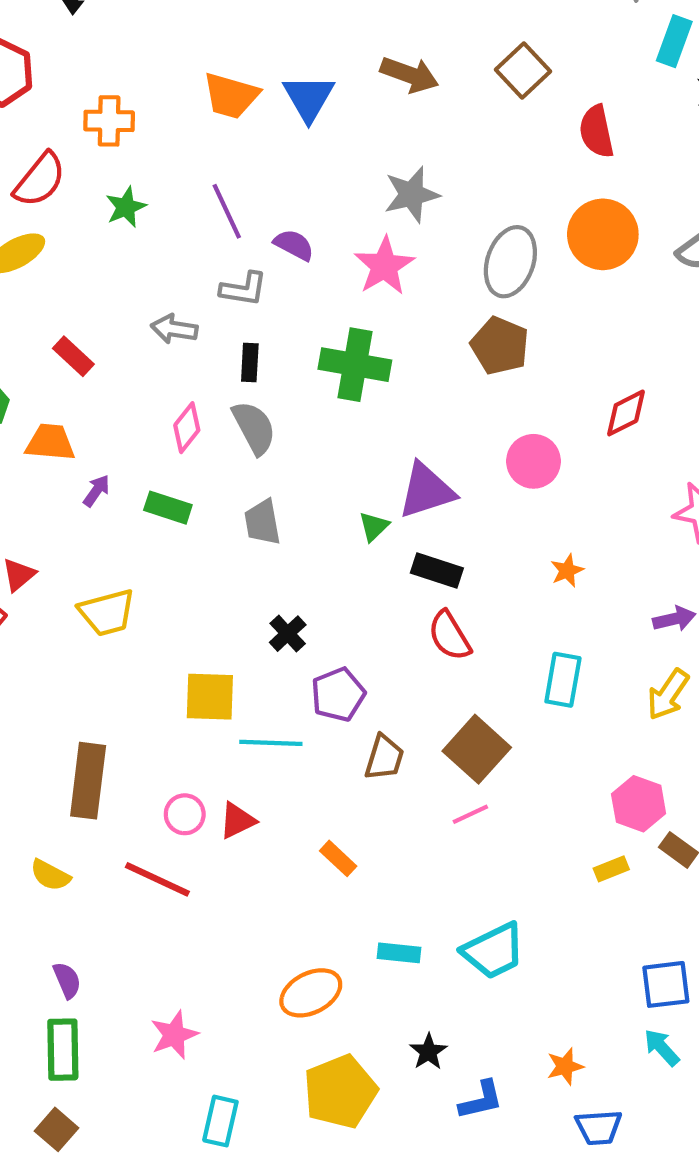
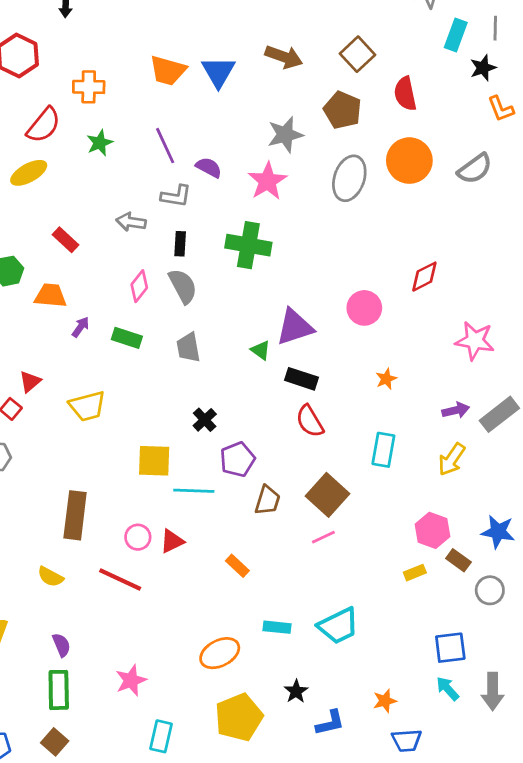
brown pentagon: (500, 346) -> (342, 110), moved
green triangle: (374, 526) -> (261, 350), turned -40

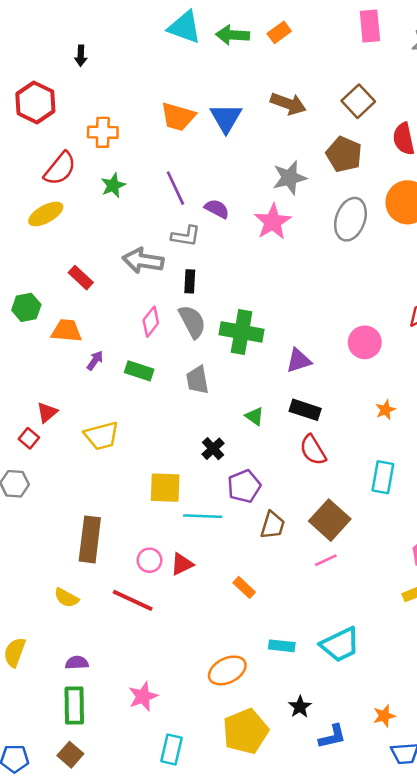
gray arrow: (131, 222) -> (143, 261), size x1.4
green cross: (248, 245) -> (242, 332), moved
purple triangle: (295, 327) -> (299, 361), size x0.7
green triangle: (261, 350) -> (255, 416), moved
purple semicircle: (61, 645) -> (77, 663), turned -70

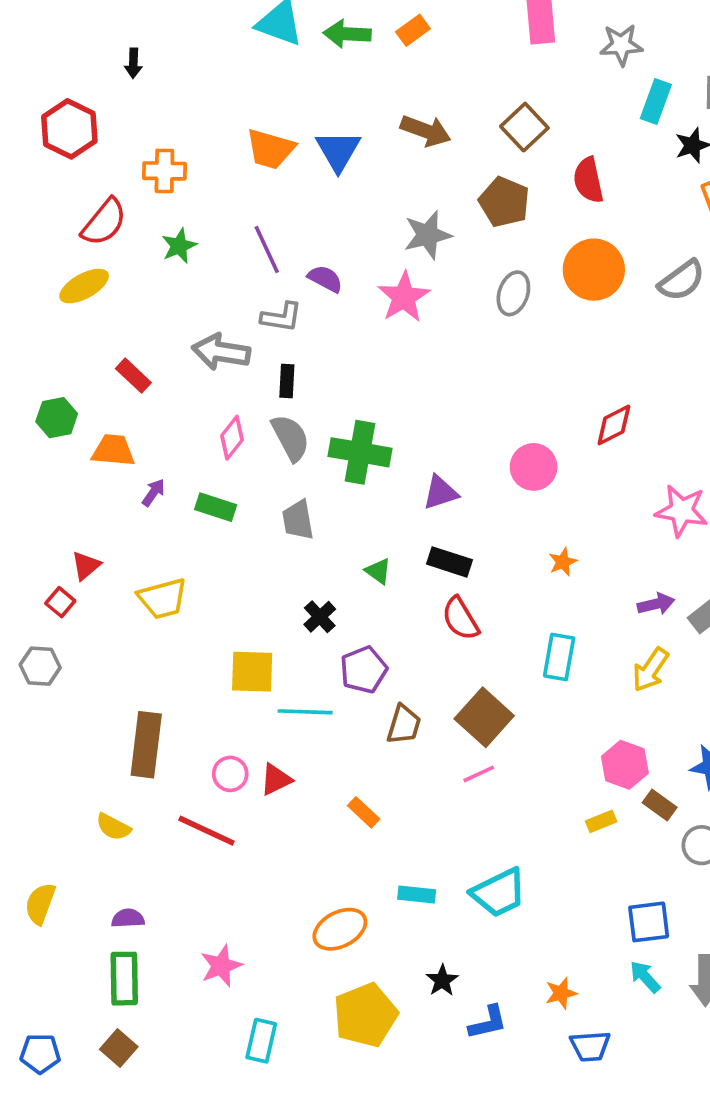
gray ellipse: (350, 219) -> (513, 293), size x0.7

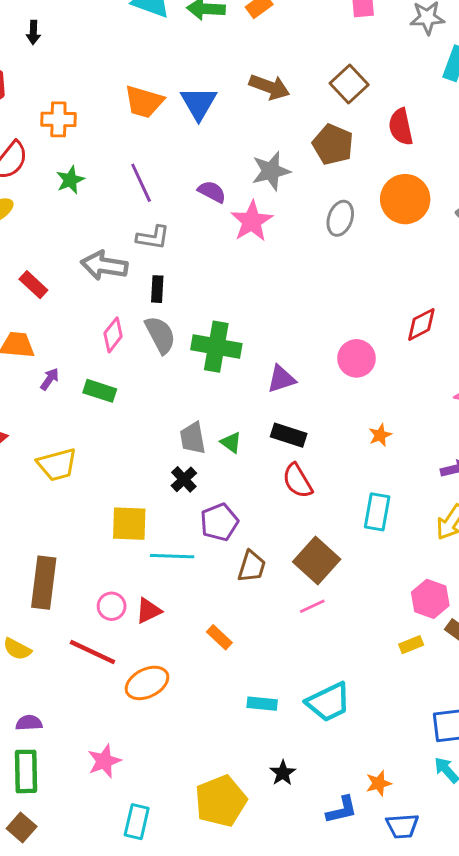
purple semicircle: (325, 279) -> (212, 192), moved
gray trapezoid: (298, 520) -> (193, 438), moved
orange ellipse: (340, 929) -> (147, 683), moved
blue L-shape: (488, 1022) -> (342, 810), moved

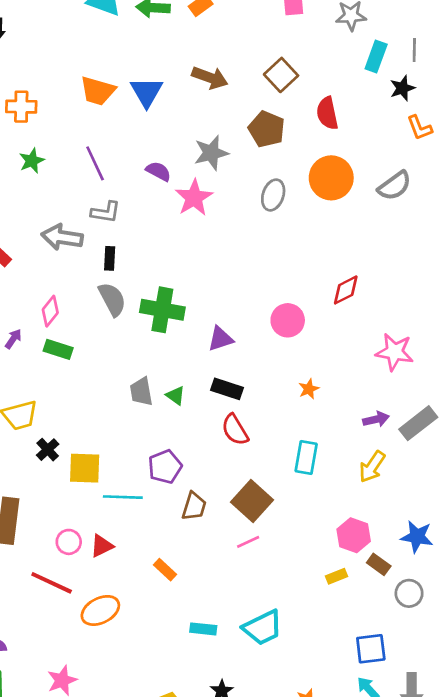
pink diamond: (113, 335) -> (50, 311), moved
black cross: (184, 479) -> (48, 450), moved

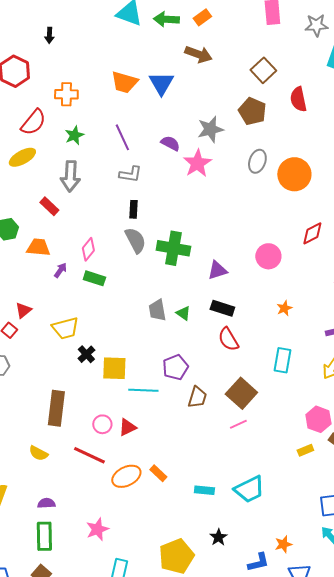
brown arrow: (210, 78) -> (198, 54), moved
orange circle: (331, 178) -> (294, 174), moved
gray arrow: (62, 237) -> (70, 176), moved, turned -96
orange rectangle: (165, 570) -> (158, 473), moved

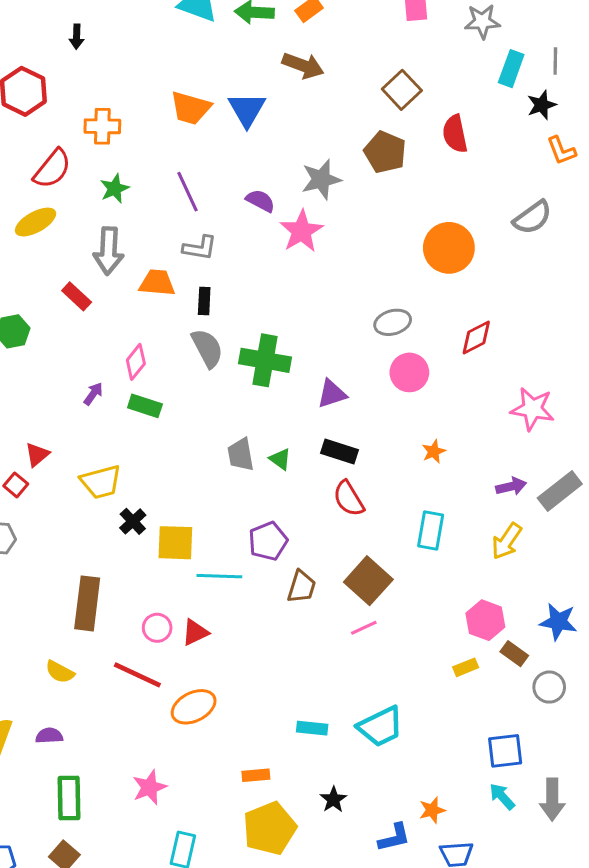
gray ellipse: (257, 161) -> (393, 322), moved, turned 55
orange trapezoid: (38, 247) -> (157, 283), moved
orange rectangle: (158, 473) -> (256, 775), moved, turned -48
purple semicircle: (46, 503) -> (49, 736), moved

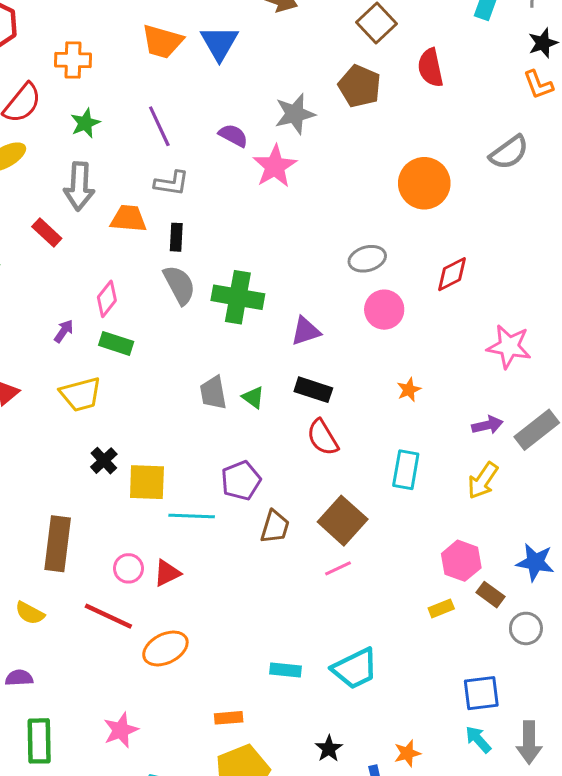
black star: (542, 105) -> (543, 43), moved
yellow trapezoid: (101, 482) -> (81, 394), moved
black star: (333, 800) -> (329, 749), moved

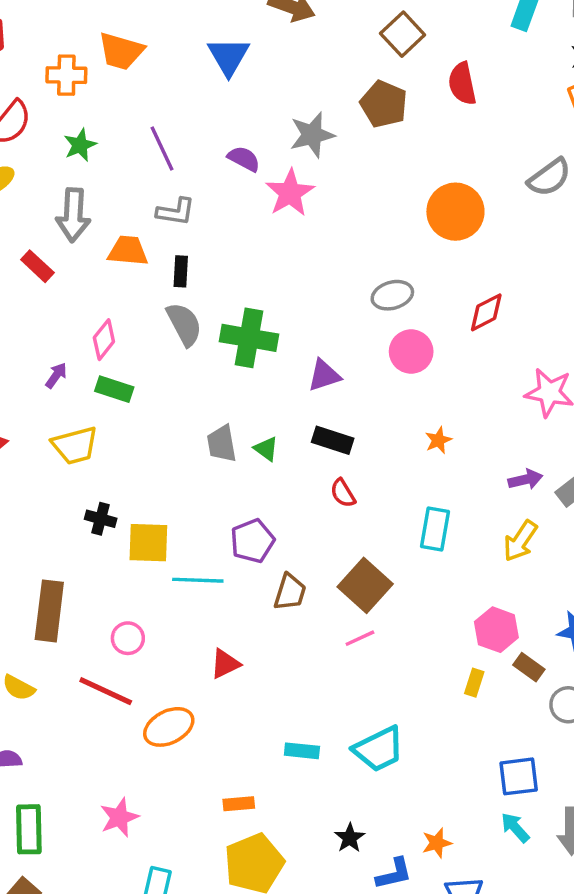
orange trapezoid: (162, 41) -> (121, 51), moved
red semicircle: (323, 437) -> (343, 493), size x0.7
black cross: (104, 461) -> (101, 519), turned -32
red triangle: (167, 573) -> (225, 664), moved
yellow rectangle: (441, 608) -> (474, 683), turned -50

